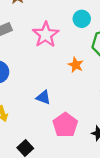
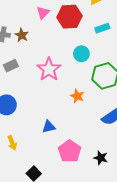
blue triangle: (43, 97) -> (49, 127), turned -32

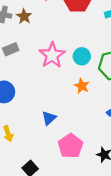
cyan circle: (81, 54) -> (82, 56), moved
blue triangle: (49, 127) -> (49, 118), turned -32

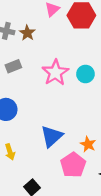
orange star: (82, 86) -> (88, 144), moved
blue triangle: (49, 118) -> (52, 136), size x1.5

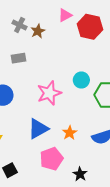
pink star: (55, 73) -> (49, 93), moved
orange star: (88, 144) -> (70, 133), moved

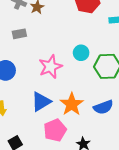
orange star: (70, 133) -> (72, 104), size x1.6

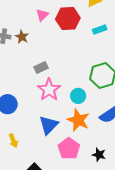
gray rectangle: (19, 34) -> (41, 67), moved
cyan circle: (81, 53) -> (78, 96), moved

